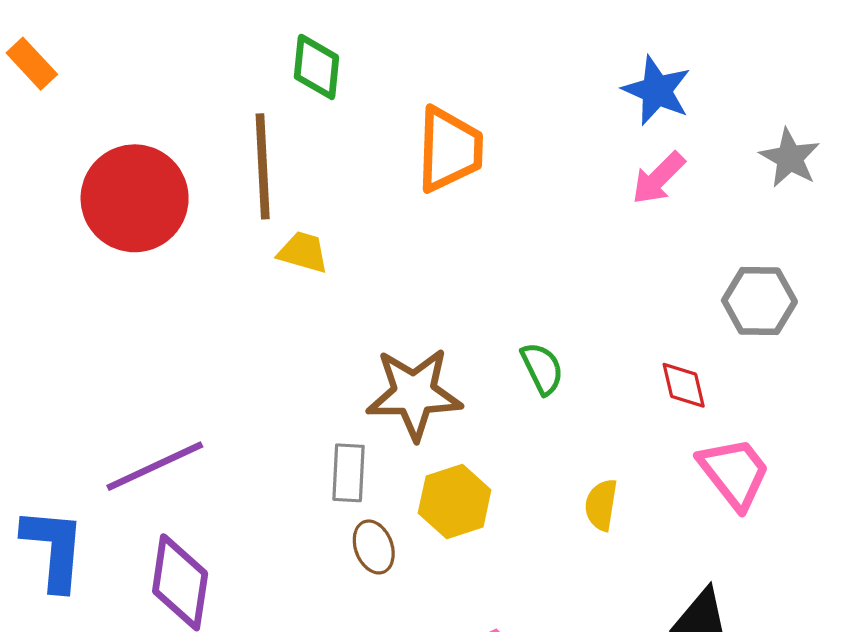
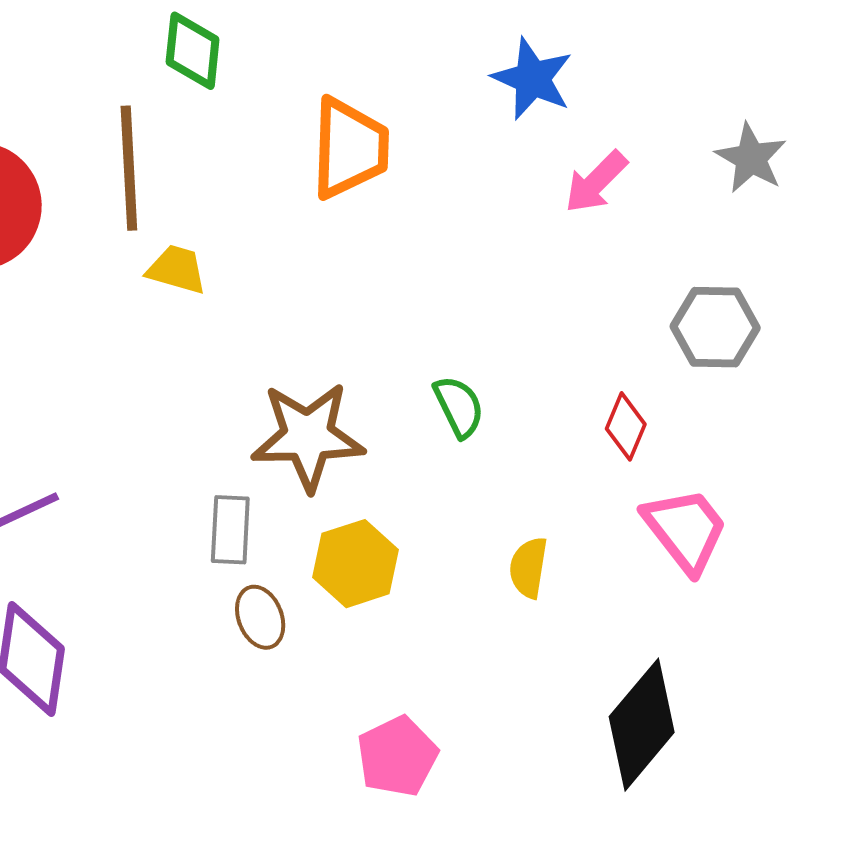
blue star: (657, 91) -> (532, 79), moved
red diamond: (684, 385) -> (626, 426), turned 36

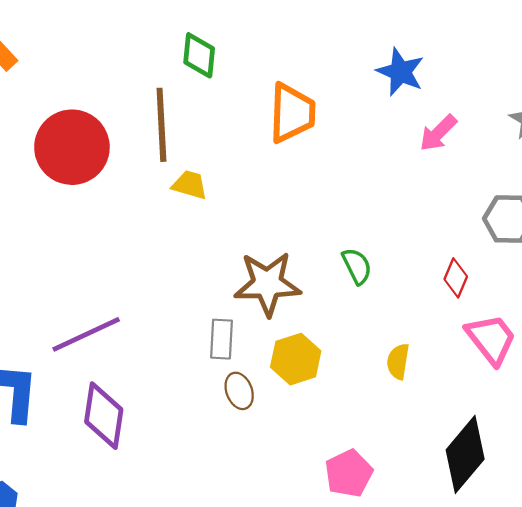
pink pentagon: (397, 756) -> (349, 473), moved

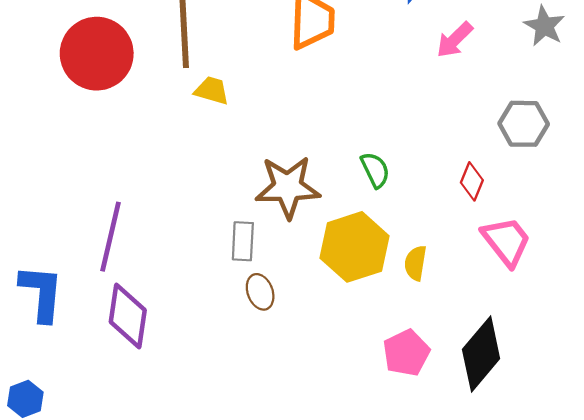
purple line: (86, 334) -> (110, 237), turned -52
yellow hexagon: (296, 359) -> (354, 247), moved, size x1.4
pink pentagon: (349, 473) -> (406, 353), moved

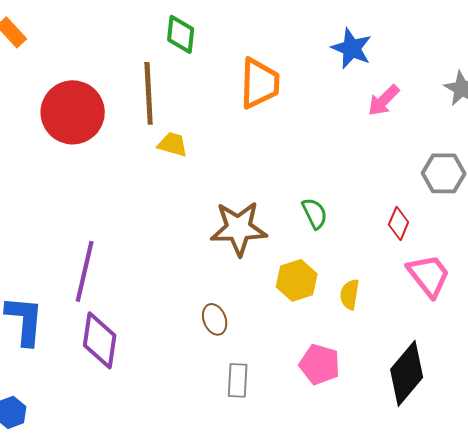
gray rectangle: (243, 241) -> (238, 380), moved
yellow hexagon: (354, 247) -> (297, 280), size x0.7
pink pentagon: (406, 353) -> (320, 364), moved, turned -30

